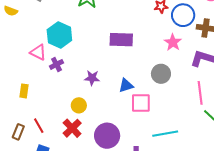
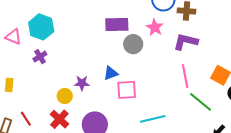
purple rectangle: (121, 40) -> (117, 25), moved
pink triangle: (38, 52) -> (13, 37), moved
gray circle: (161, 74) -> (133, 44), moved
purple star: (92, 78) -> (82, 83), moved

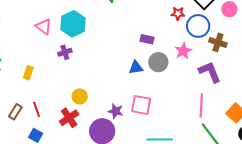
purple rectangle: (117, 25) -> (147, 39), size x0.6
purple L-shape: (185, 42) -> (210, 72), turned 40
blue triangle: (111, 73) -> (136, 68), moved
purple star: (82, 83) -> (116, 111), moved

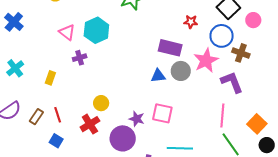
red star: (178, 13) -> (191, 22), moved
purple rectangle: (147, 39) -> (170, 48), size x1.6
pink star: (183, 51) -> (206, 60), size x1.4
purple cross: (65, 52) -> (80, 58), moved

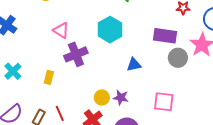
cyan hexagon: (96, 30) -> (110, 30), moved
purple cross: (80, 58) -> (76, 54), size x1.6
blue triangle: (158, 76) -> (134, 65), moved
purple star: (137, 119) -> (121, 98), moved

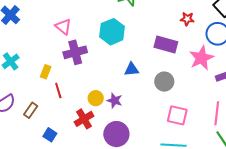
gray circle: (178, 58) -> (164, 82), moved
pink square: (164, 102) -> (177, 115), moved
red line: (60, 113) -> (58, 91), moved

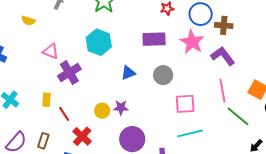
red cross: (84, 119) -> (82, 136), moved

